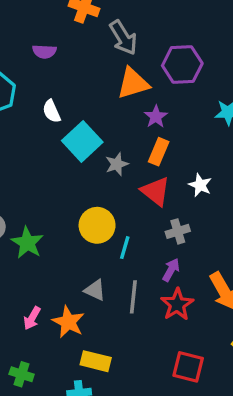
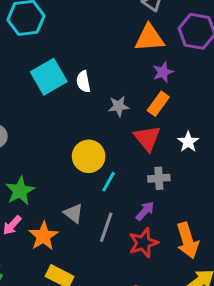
white semicircle: (52, 111) -> (83, 82), moved
cyan square: (82, 141) -> (49, 77), moved
green star: (27, 243) -> (20, 191), moved

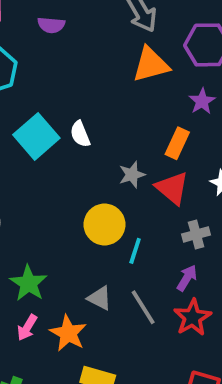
purple star: (163, 72) -> (202, 101), moved
gray star: (119, 106) -> (132, 175), moved
gray line: (106, 227) -> (143, 307), turned -40

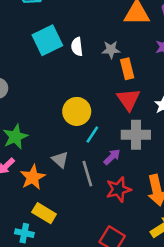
orange rectangle: (177, 143) -> (127, 69), moved, turned -54
gray star: (132, 175) -> (111, 50), moved
gray cross: (196, 234) -> (136, 135), size x1.5
purple arrow: (187, 278) -> (112, 157), moved

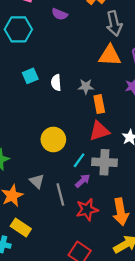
cyan square: (47, 40) -> (30, 76), size x0.6
red triangle: (129, 99) -> (99, 131), turned 45
cyan line: (92, 135) -> (79, 160), moved

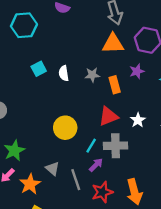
orange rectangle: (99, 104) -> (115, 85), moved

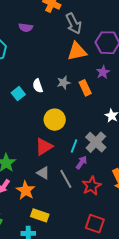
cyan square: (39, 69) -> (18, 94), moved
red triangle: (108, 116) -> (44, 147), moved
yellow circle: (65, 128) -> (55, 120), moved
gray cross: (116, 146) -> (96, 142), turned -35

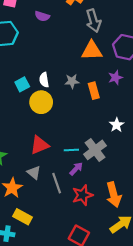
yellow circle: (55, 120) -> (41, 102), moved
cyan line: (74, 146) -> (71, 150), turned 56

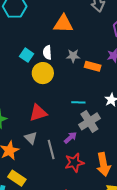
orange triangle: (92, 51) -> (63, 24), moved
cyan square: (22, 84) -> (27, 55), turned -32
orange rectangle: (94, 91) -> (93, 66), turned -63
cyan line: (71, 150) -> (78, 102), moved

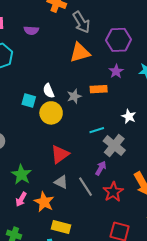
orange triangle: (63, 24) -> (80, 52), moved
gray star: (73, 56) -> (74, 96), moved

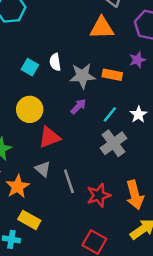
gray star: (74, 96) -> (82, 76), size x1.5
yellow circle: (51, 113) -> (30, 109), moved
cyan line: (97, 130) -> (110, 114), moved, turned -48
purple arrow: (101, 168) -> (78, 106), moved

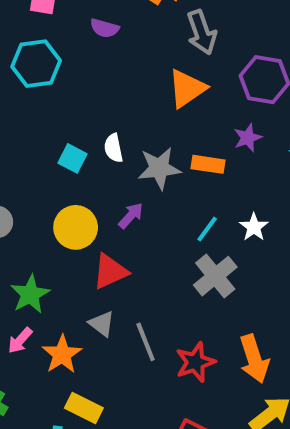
orange triangle: (102, 28) -> (187, 88), turned -30
purple arrow: (78, 106) -> (131, 216), moved

